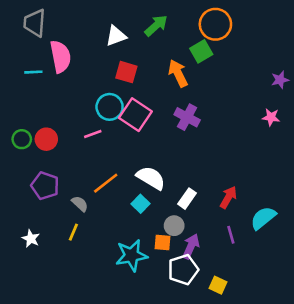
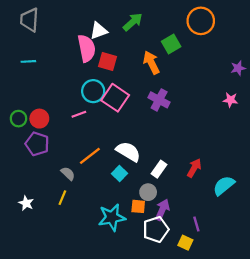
orange circle: (215, 24) -> (201, 21), moved
pink semicircle: (60, 57) -> (87, 48), moved
purple pentagon: (45, 186) -> (37, 144), moved
purple line: (231, 235) -> (196, 224), moved

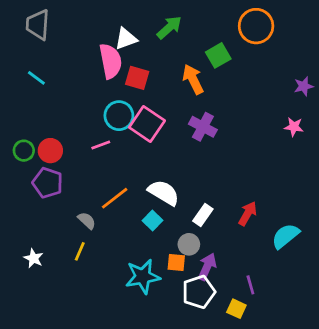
cyan line: (28, 61) -> (36, 78), turned 40

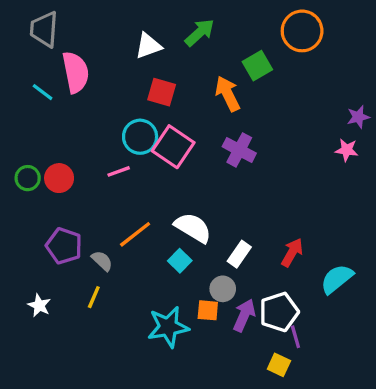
pink semicircle: (111, 61) -> (76, 72), moved
purple star: (304, 86) -> (358, 117), moved
purple pentagon: (48, 183) -> (64, 246), moved
white pentagon: (199, 292) -> (279, 312), moved

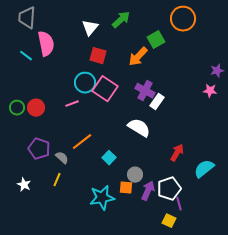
white triangle: (148, 46) -> (90, 28), turned -30
orange arrow: (228, 94) -> (138, 57), turned -110
white semicircle: (193, 228) -> (139, 128), moved
white rectangle: (239, 254) -> (157, 102), moved

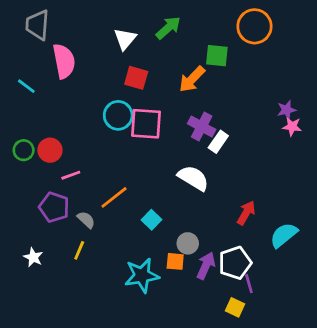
green square: (156, 40) -> (217, 56), turned 36
cyan line: (26, 56) -> (26, 86), moved
purple star: (217, 71) -> (286, 110), moved
pink square: (105, 89) -> (146, 124), turned -30
pink line: (72, 104) -> (71, 175), moved

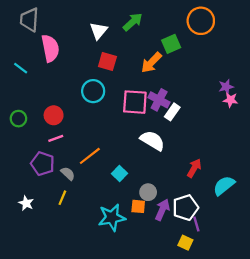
green square: (217, 56) -> (171, 44), turned -30
pink square: (146, 124) -> (135, 102), moved
red circle: (50, 150) -> (54, 115), moved

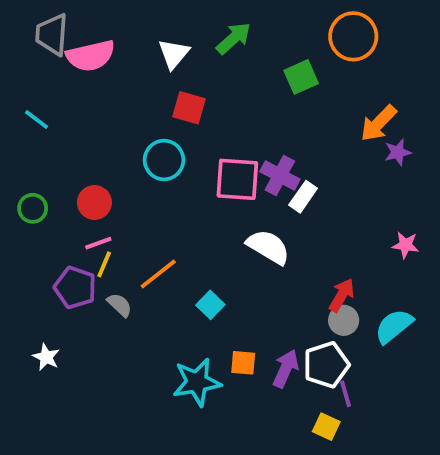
pink semicircle: (50, 48) -> (91, 56), moved, turned 88
orange arrow: (151, 63) -> (378, 123), moved
pink star: (230, 100) -> (405, 245), moved
gray circle: (148, 192) -> (344, 320), moved
yellow line: (62, 198) -> (104, 264), moved

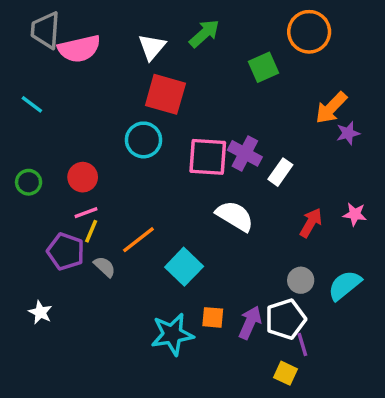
red square: (189, 108) -> (165, 94), size x1.4
white rectangle: (303, 197) -> (280, 172), moved
red arrow: (342, 295) -> (311, 223), moved
cyan square: (210, 305) -> (184, 267), size x1.5

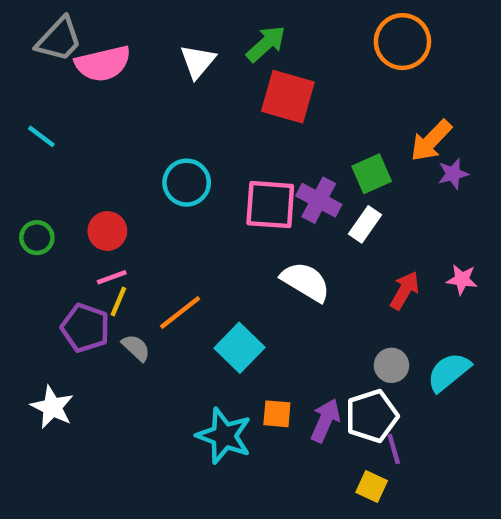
gray trapezoid: (45, 30) -> (59, 39), turned -141
green square: (263, 67) -> (372, 174), moved
red square: (165, 94) -> (288, 97), moved
white star: (40, 312) -> (52, 407), size x1.4
cyan star: (172, 334) -> (224, 436), turned 30

